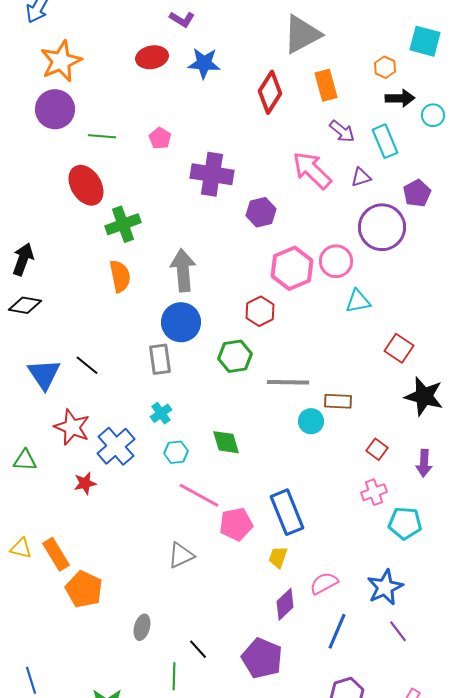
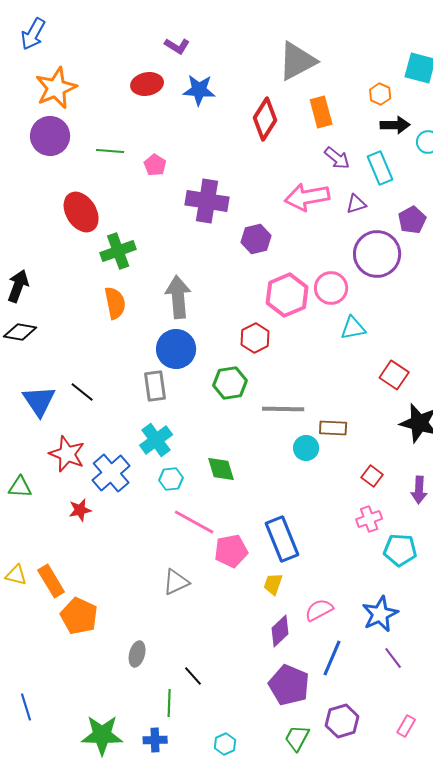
green line: (102, 136) -> (110, 151), moved
pink arrow: (312, 170) -> (307, 197), turned -54
cyan cross: (161, 413) -> (156, 440), size x1.5
purple pentagon: (262, 658) -> (289, 685), moved

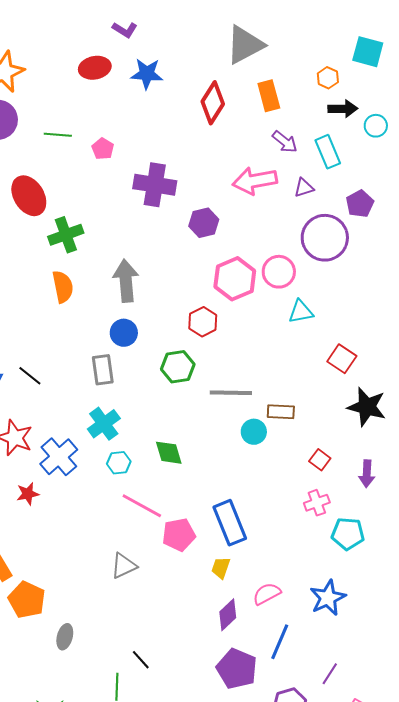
blue circle: (176, 349) -> (124, 333), size x0.7
gray ellipse: (137, 654) -> (65, 637), moved
purple line: (393, 658) -> (330, 674), moved, turned 70

